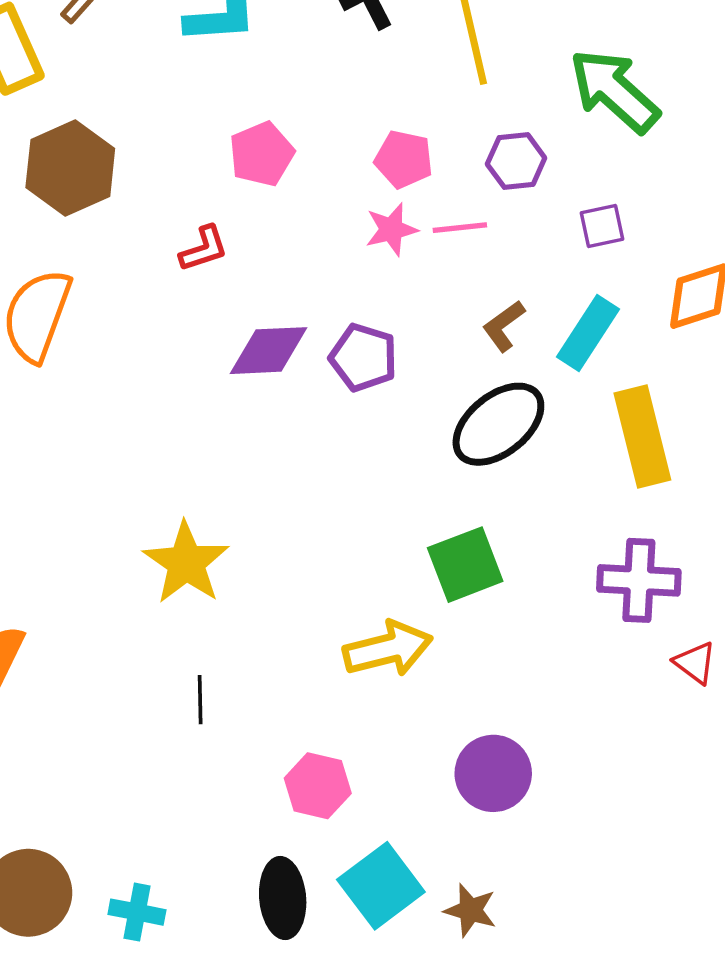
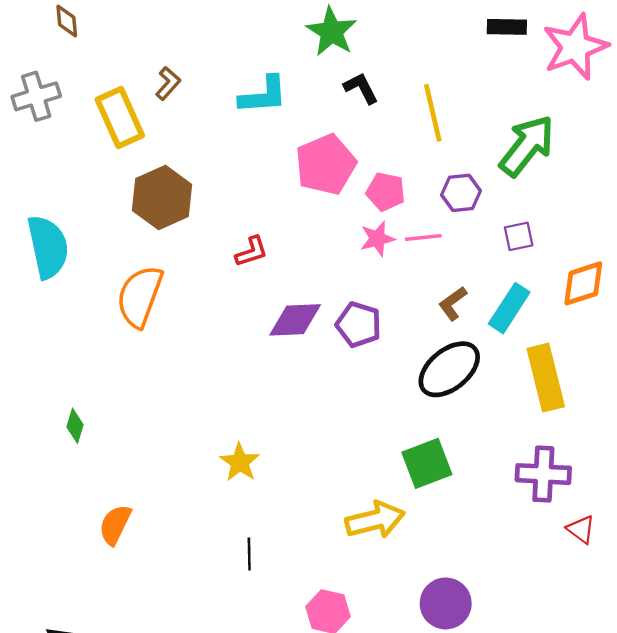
green arrow: (614, 91) -> (527, 146), turned 86
pink pentagon: (262, 154) -> (326, 165), moved, size x1.4
yellow star: (186, 563) -> (240, 462), size x0.7

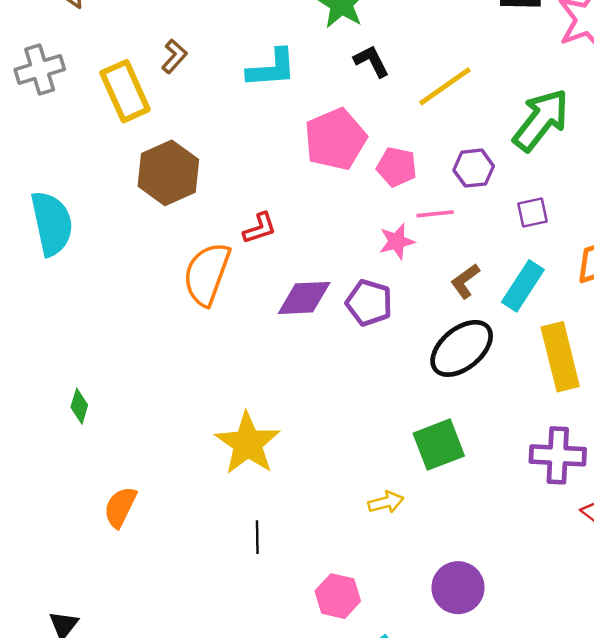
yellow line: (433, 113) -> (445, 86), turned 68
pink star: (377, 239) -> (397, 241), moved
orange semicircle: (140, 296) -> (207, 274), moved
yellow star: (240, 462) -> (248, 443), size x1.6
yellow arrow: (375, 520) -> (386, 502), size x0.6

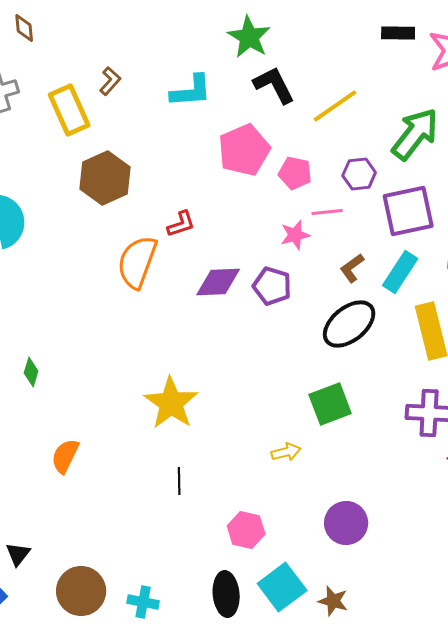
black L-shape: (371, 61) -> (274, 85), size x1.4
purple square: (533, 213) -> (408, 211), size x2.0

